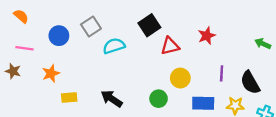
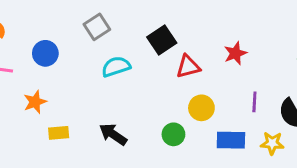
gray square: (91, 26) -> (97, 27), moved

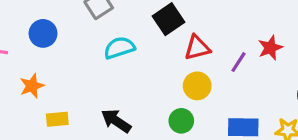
red star: (235, 53) -> (270, 48), moved
purple line: (254, 102) -> (239, 62), moved, turned 30
yellow circle: (201, 108) -> (197, 86), moved

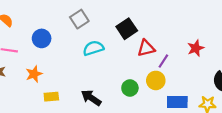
purple line: (239, 62) -> (163, 61), moved
yellow circle: (197, 86) -> (156, 80), moved
green circle: (181, 121) -> (130, 88), moved

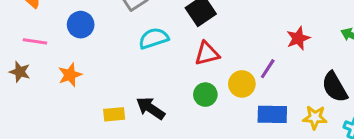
red triangle: (146, 48) -> (207, 54), moved
purple line: (163, 61) -> (268, 69), moved
yellow rectangle: (51, 97) -> (114, 114), moved

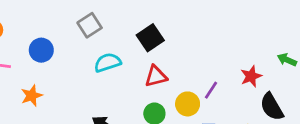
red star: (298, 38) -> (251, 76), moved

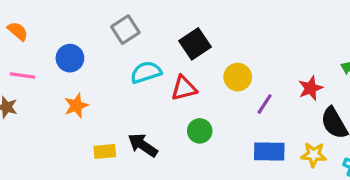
red triangle: (156, 76) -> (184, 88), moved
orange star: (32, 96) -> (76, 106), moved
yellow circle: (188, 104) -> (238, 77), moved

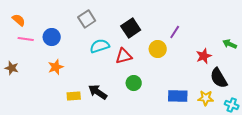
pink line: (22, 76) -> (26, 39), moved
purple line: (265, 104) -> (175, 32), moved

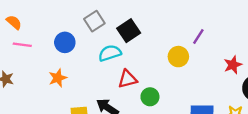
black square: (131, 28) -> (129, 31), moved
blue circle: (52, 37) -> (65, 42), moved
red triangle: (124, 56) -> (128, 79), moved

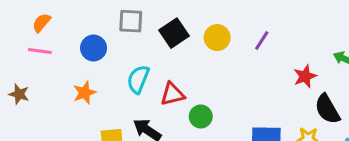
gray square: (94, 21) -> (131, 21), turned 36
orange semicircle: (14, 22) -> (41, 23), moved, turned -91
cyan semicircle: (110, 53) -> (138, 79), moved, turned -50
yellow circle: (178, 57) -> (217, 38), moved

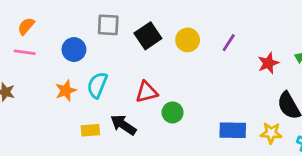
red star: (305, 76) -> (268, 63), moved
cyan semicircle: (138, 79) -> (97, 85), moved

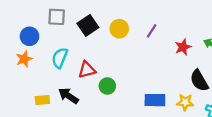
cyan semicircle: (97, 85) -> (60, 58), moved
orange star: (66, 91) -> (24, 59), moved

